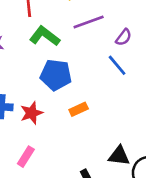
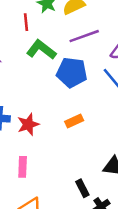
blue pentagon: (56, 75) -> (72, 72), moved
pink rectangle: (26, 157) -> (23, 167), turned -30

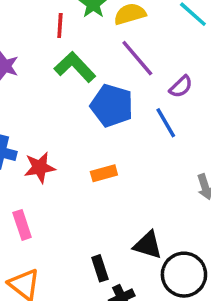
purple line: (84, 36) -> (137, 58), turned 60
pink rectangle: (23, 167) -> (22, 225), turned -30

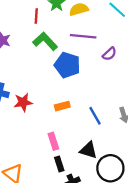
purple line: (137, 58) -> (83, 36), turned -45
blue line: (166, 123) -> (95, 116), moved
pink rectangle: (22, 225) -> (53, 141), moved

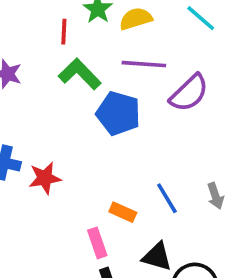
purple semicircle: (109, 54) -> (189, 93), size x1.6
orange rectangle: (62, 106) -> (123, 212), moved, turned 40

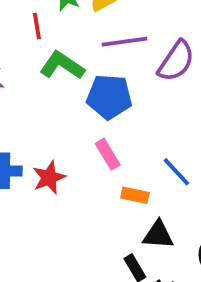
pink rectangle: (97, 243) -> (108, 154), moved
black triangle: (157, 257) -> (158, 235), moved

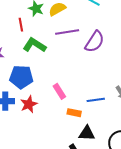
blue pentagon: (109, 97) -> (21, 77), moved
blue line: (176, 172) -> (96, 100), turned -54

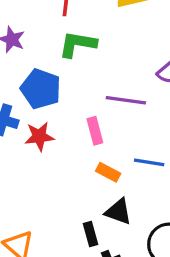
purple line: (67, 32) -> (126, 100), moved
green L-shape: (34, 45) -> (78, 44), turned -40

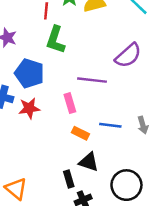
green L-shape: (78, 44) -> (56, 40), turned -80

